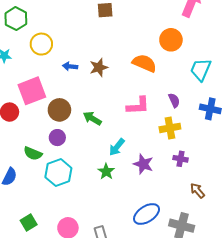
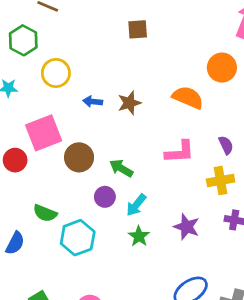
purple circle: (57, 138) -> (105, 197), moved
cyan arrow: (117, 147) -> (136, 205), moved

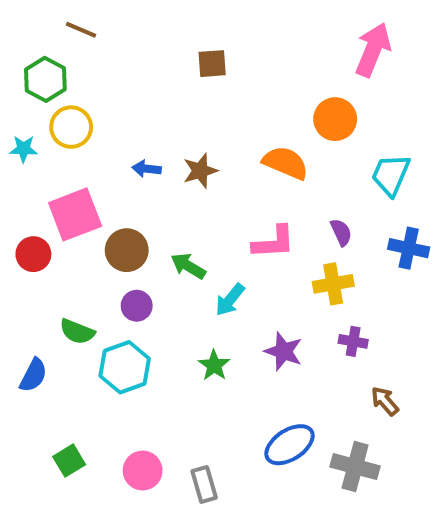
yellow circle: (56, 73) -> (71, 127), moved
purple circle: (105, 197) -> (137, 306), moved
cyan arrow: (136, 205) -> (230, 300), moved

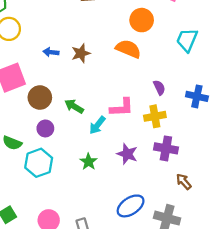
orange circle: (335, 119) -> (142, 20), moved
cyan trapezoid: (391, 175) -> (187, 40), moved
pink L-shape: (274, 242) -> (122, 107), moved
purple cross: (353, 341) -> (166, 148), size x1.5

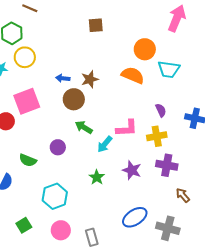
cyan trapezoid: (187, 40) -> (169, 69), moved, turned -105
brown circle: (40, 98) -> (74, 99), moved
cyan hexagon: (39, 163) -> (55, 196), moved

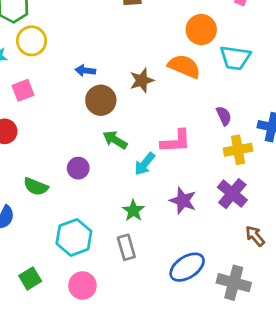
brown star: (90, 79) -> (142, 80), moved
pink square: (27, 101) -> (23, 90), moved, size x0.6
yellow cross: (157, 136) -> (238, 150), moved
purple cross: (167, 165) -> (232, 194), turned 30
gray rectangle: (92, 237) -> (126, 247), moved

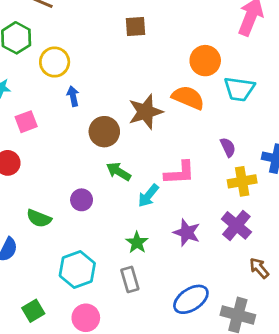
yellow circle: (32, 41) -> (55, 62), moved
blue arrow: (85, 71) -> (73, 96), moved, turned 72
brown star: (142, 80) -> (145, 112), size x1.4

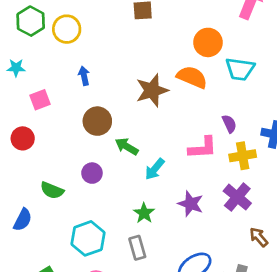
yellow circle: (55, 62) -> (67, 29), moved
brown circle: (104, 132) -> (97, 121), moved
pink L-shape: (180, 173) -> (203, 148), moved

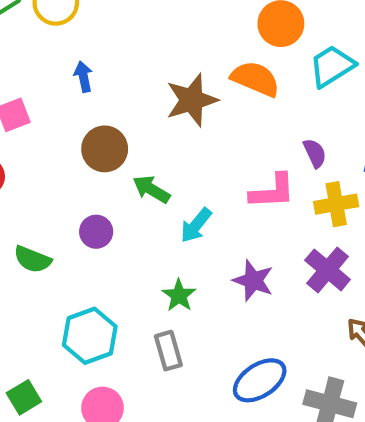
cyan trapezoid: (240, 69) -> (332, 66), turned 140

